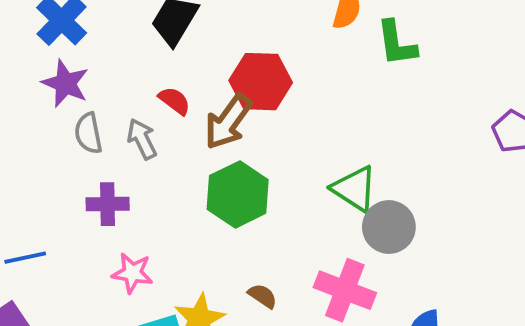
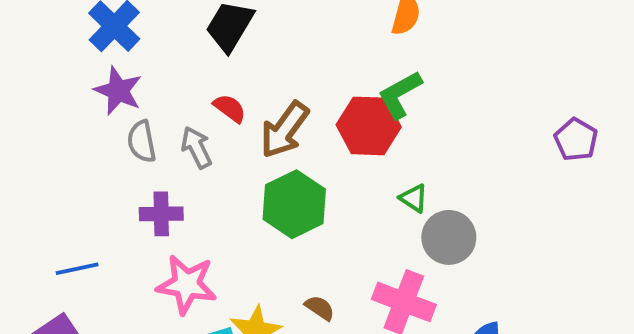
green L-shape: (397, 43) -> (400, 95), moved, turned 69
red hexagon: (261, 82) -> (369, 126), moved
green triangle: (354, 189) -> (414, 198), size x0.6
pink star: (132, 273) -> (187, 284), size x1.4

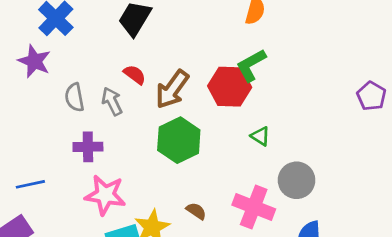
purple star: (118, 91) -> (34, 61), moved
gray circle: (449, 237) -> (297, 180), moved

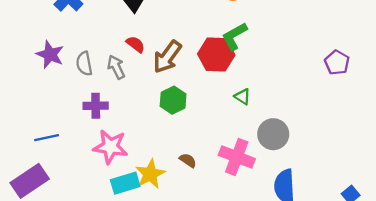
purple star: (34, 61) -> (50, 54), moved
green hexagon: (179, 140) -> (173, 100), size x0.7

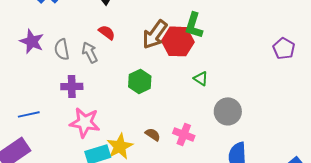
green L-shape: (235, 36) -> (194, 25), turned -44
brown arrow: (167, 57) -> (155, 34), moved
pink cross: (237, 157) -> (184, 134), moved, size x0.7

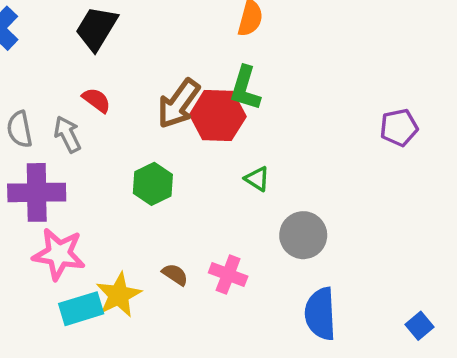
purple pentagon: (284, 48) -> (399, 128), turned 30
purple cross: (72, 86) -> (37, 192), size x1.5

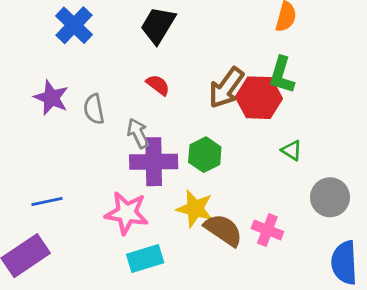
gray arrow: (67, 134) -> (138, 133), moved
purple cross: (37, 192) -> (154, 162), moved
brown semicircle: (175, 274) -> (223, 230), size x1.8
yellow star: (119, 295) -> (195, 209), moved, turned -30

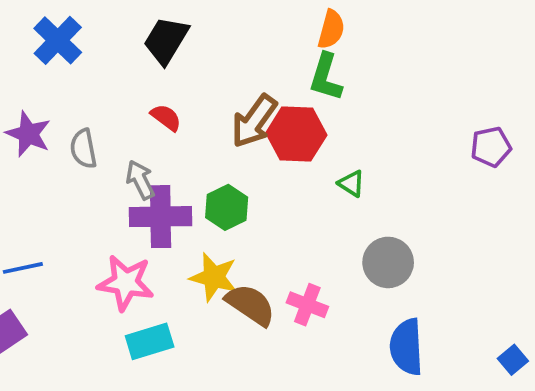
green L-shape: (282, 75) -> (326, 77), moved
green triangle: (292, 150) -> (351, 184), moved

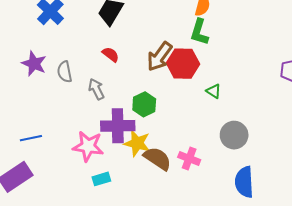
purple cross: (161, 217) -> (118, 126), moved
cyan rectangle: (150, 341) -> (101, 179), size x0.7

